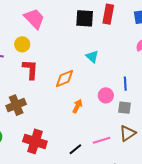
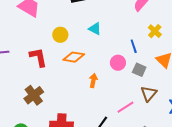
yellow circle: (22, 44) -> (60, 35), moved
orange diamond: (65, 78) -> (74, 57), turned 45
gray square: (125, 108) -> (139, 70), turned 32

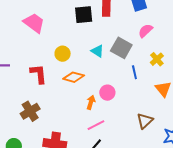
pink circle: (118, 63) -> (107, 93), moved
gray square: (139, 70) -> (121, 48), moved, size x1.5
pink line: (125, 107) -> (96, 125), moved

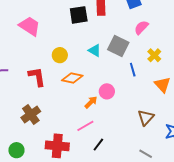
orange arrow: (91, 102) -> (91, 102), turned 32
pink line: (96, 125) -> (85, 126), moved

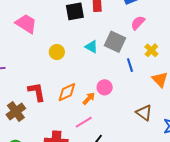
red L-shape: (37, 77) -> (37, 92), moved
orange diamond: (72, 78) -> (67, 92), moved, turned -35
brown cross: (31, 115) -> (16, 112), moved
brown triangle: (146, 118) -> (144, 113), turned -36

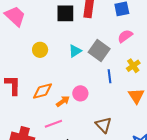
cyan triangle: (91, 47) -> (75, 51), turned 48
brown triangle: (144, 113) -> (103, 125), moved

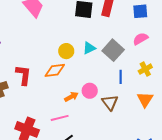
yellow circle: (40, 50) -> (66, 51), moved
orange diamond: (42, 91) -> (55, 70), moved
brown triangle: (103, 125) -> (110, 102), moved

